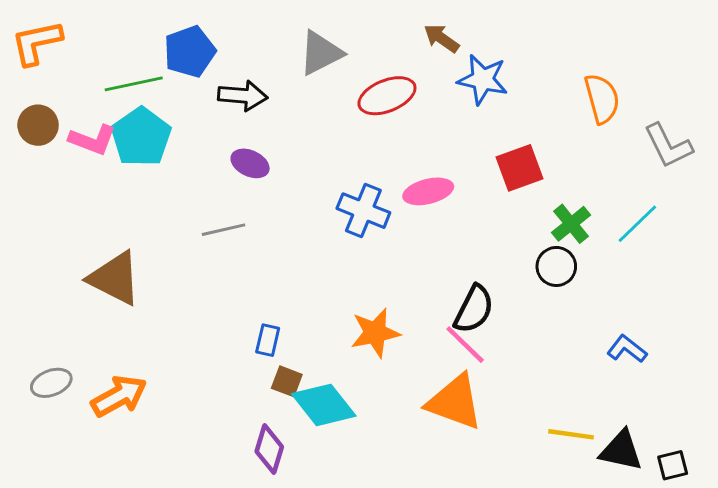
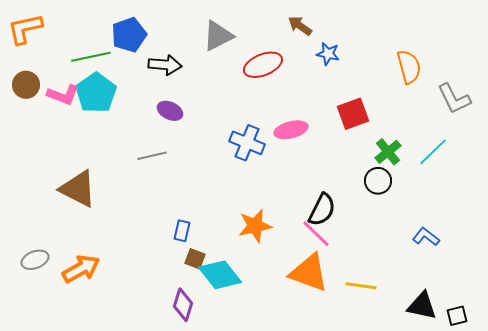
blue star: (483, 80) -> (328, 54), size x0.7
yellow line: (571, 434) -> (361, 286), moved

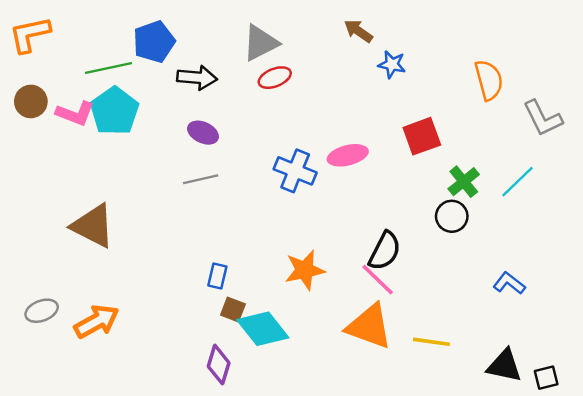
red ellipse: (263, 65) -> (275, 78), moved, size x0.7
gray line: (152, 156) -> (201, 179), moved

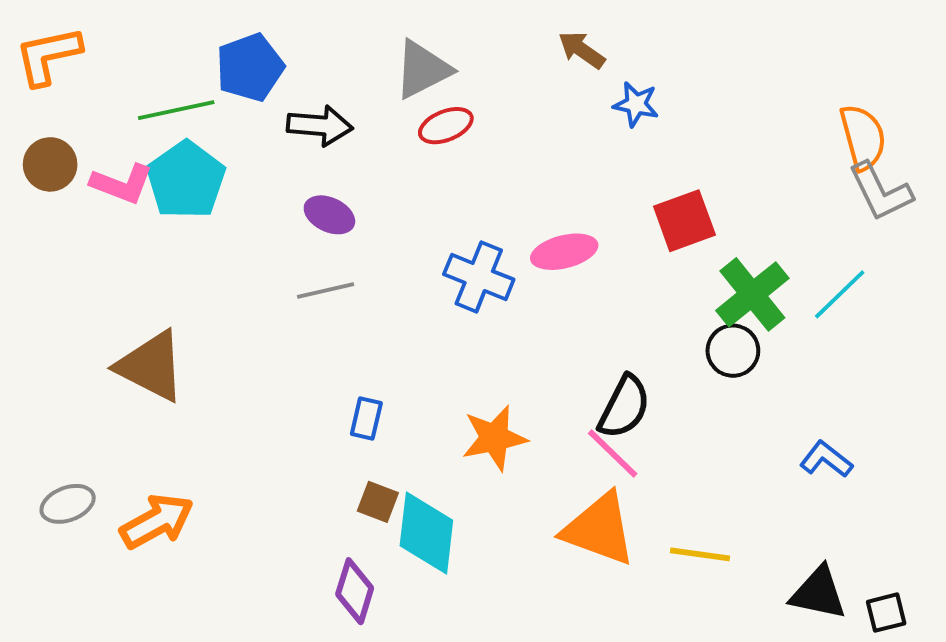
orange semicircle: (489, 80) -> (863, 137), moved
green cross: (464, 182) -> (752, 294), size x1.4
blue rectangle: (217, 276) -> (366, 419), moved
cyan diamond: (263, 329) -> (426, 533), turned 45

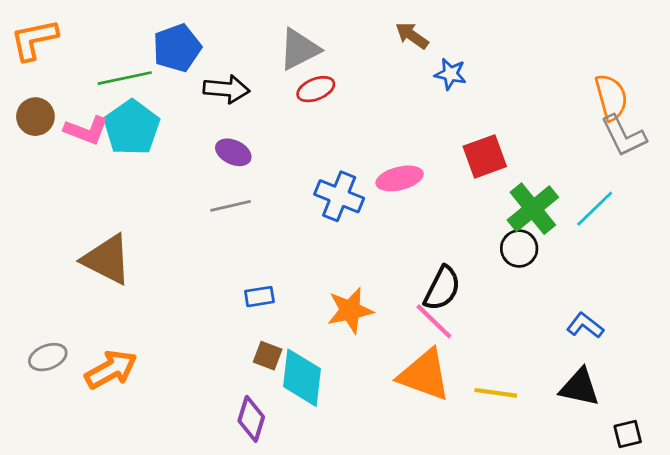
blue rectangle: (366, 419) -> (259, 297), turned 68
black triangle: (818, 593) -> (580, 387), moved

